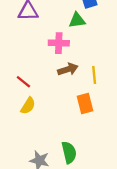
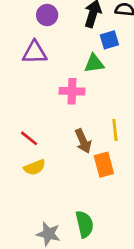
brown arrow: (68, 69) -> (83, 141), moved, turned 84
yellow semicircle: (28, 106) -> (35, 167), turned 36

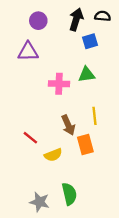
green triangle: (94, 63) -> (87, 75), moved
red line: (29, 138) -> (30, 138), moved
yellow semicircle: (35, 167) -> (53, 155), moved

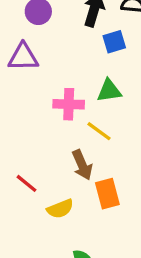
yellow line: (95, 116) -> (99, 131), moved, turned -48

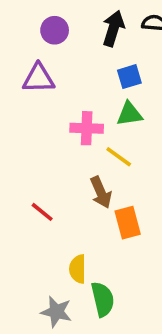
blue square: (114, 42) -> (129, 77), moved
yellow semicircle: (60, 209) -> (78, 269), moved, turned 112

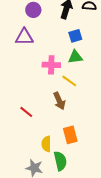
orange rectangle: (128, 223) -> (70, 135), moved

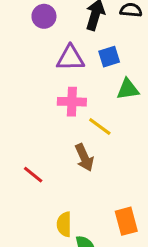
purple triangle: (24, 37) -> (70, 58), moved
green triangle: (75, 57) -> (128, 89), moved
orange rectangle: (70, 135) -> (126, 221), moved

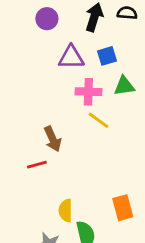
pink cross: (72, 102) -> (88, 92), moved
brown arrow: (84, 158) -> (53, 139), moved
red line: (33, 175) -> (37, 165), turned -54

